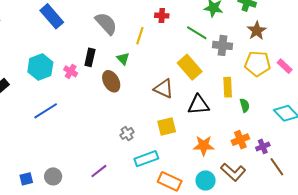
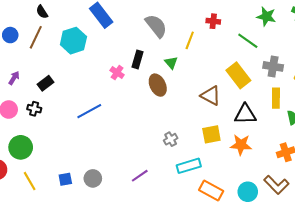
gray cross: (222, 45) -> (273, 66), moved
cyan hexagon: (40, 67) -> (73, 41), moved
orange star: (204, 146) -> (241, 145), moved

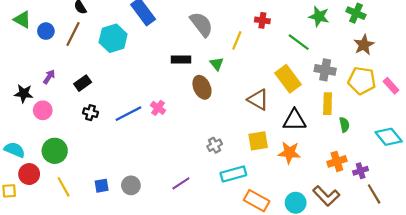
black rectangle: (138, 59) -> (181, 60), turned 72
pink cross: (117, 73) -> (158, 108), moved
black cross: (34, 109) -> (90, 113), moved

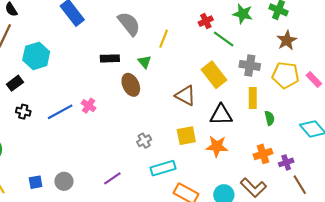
red cross: (262, 20) -> (206, 21), moved, turned -32
cyan hexagon: (113, 38) -> (36, 56), moved

